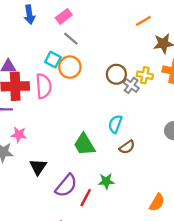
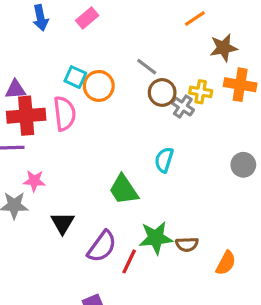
gray line: (71, 39) -> (147, 67), moved
brown semicircle: (127, 147) -> (187, 244), moved, turned 35
green star: (106, 181) -> (156, 238), size x1.5

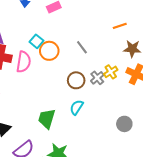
brown circle: (162, 92) -> (76, 80), moved
yellow cross: (201, 92) -> (111, 72), turned 32
green trapezoid: (124, 190) -> (47, 119), turned 35

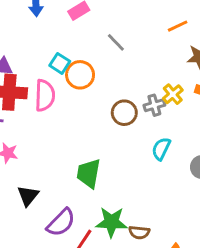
gray line: (82, 47) -> (116, 42), moved
gray cross: (97, 78) -> (154, 105), turned 32
cyan semicircle: (77, 107) -> (161, 149), moved

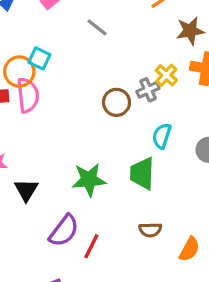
orange circle: (80, 75) -> (19, 72), moved
green trapezoid: (89, 173) -> (142, 173), moved
black triangle: (28, 196) -> (26, 190), moved
green star: (111, 222) -> (89, 180), moved

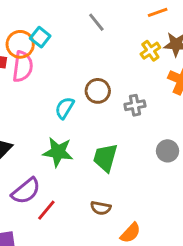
yellow cross: (166, 75) -> (150, 51), moved
gray cross: (148, 90) -> (135, 105), moved
cyan semicircle: (162, 136) -> (65, 108), moved

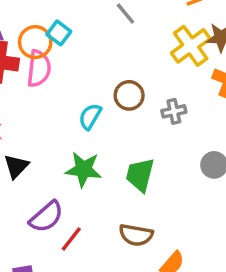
yellow cross: (150, 51) -> (191, 46), size x1.6
brown semicircle: (101, 208) -> (136, 235), size x1.4

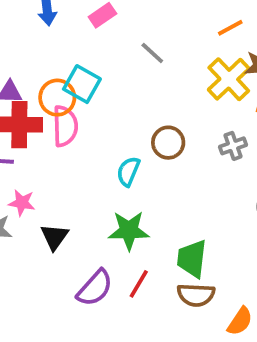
cyan square: (59, 33) -> (82, 84), size x1.4
gray cross: (174, 111) -> (233, 146), moved
green trapezoid: (140, 175) -> (192, 259), moved
red line: (71, 239) -> (139, 284), moved

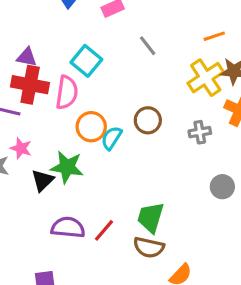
orange circle: (57, 98) -> (91, 127), moved
green star: (129, 231) -> (67, 167), moved
purple semicircle: (95, 288) -> (68, 228), turned -136

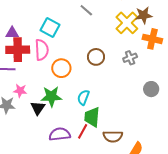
cyan semicircle: (112, 138) -> (83, 97), moved
green trapezoid: (151, 218) -> (92, 117), moved

